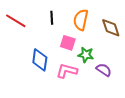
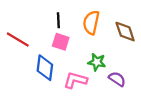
red line: (16, 21) -> (18, 39), moved
pink square: (68, 43) -> (61, 42), moved

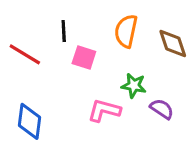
black line: (58, 20) -> (64, 31), moved
blue diamond: (45, 68) -> (29, 121), moved

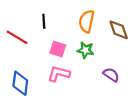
pink square: (84, 58) -> (58, 49), moved
green star: (134, 86) -> (85, 50), moved
pink L-shape: (104, 110) -> (59, 74), moved

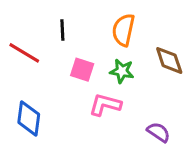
brown diamond: (119, 30) -> (169, 60), moved
pink L-shape: (59, 74) -> (105, 105), moved
purple semicircle: (111, 75) -> (159, 132), moved

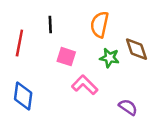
red line: (24, 53) -> (19, 43), turned 70
green star: (122, 71) -> (109, 58), moved
pink L-shape: (105, 105) -> (85, 85), turned 30

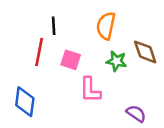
red line: (19, 43) -> (39, 52), moved
pink L-shape: (85, 85) -> (90, 90), turned -135

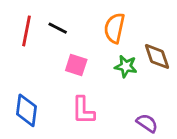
black line: (54, 26) -> (58, 28), turned -60
red line: (39, 52) -> (27, 31), moved
pink L-shape: (90, 90) -> (83, 110), moved

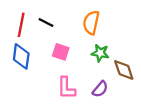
brown diamond: (157, 56) -> (124, 70), moved
blue diamond: (27, 110) -> (21, 56), moved
purple semicircle: (147, 123) -> (100, 89), moved, turned 96

